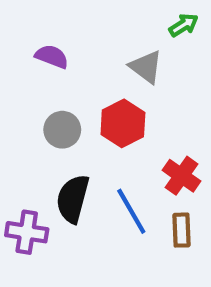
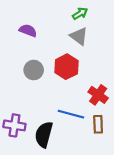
green arrow: (184, 25) -> (80, 14), moved
black semicircle: (73, 199) -> (44, 134), moved
blue line: (131, 211) -> (71, 114), turned -45

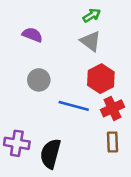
red hexagon: (66, 67) -> (101, 79), moved
red cross: (98, 95) -> (112, 108), turned 30
blue line: (71, 114) -> (74, 106), moved

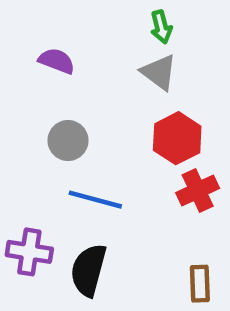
green arrow: (92, 15) -> (161, 27), turned 108
blue line: (74, 106) -> (95, 200), moved
brown rectangle: (112, 142) -> (200, 284), moved

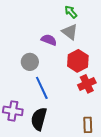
green arrow: (161, 27) -> (71, 12), turned 152
purple semicircle: (57, 61) -> (49, 40), moved
blue line: (95, 200) -> (42, 88), turned 50

